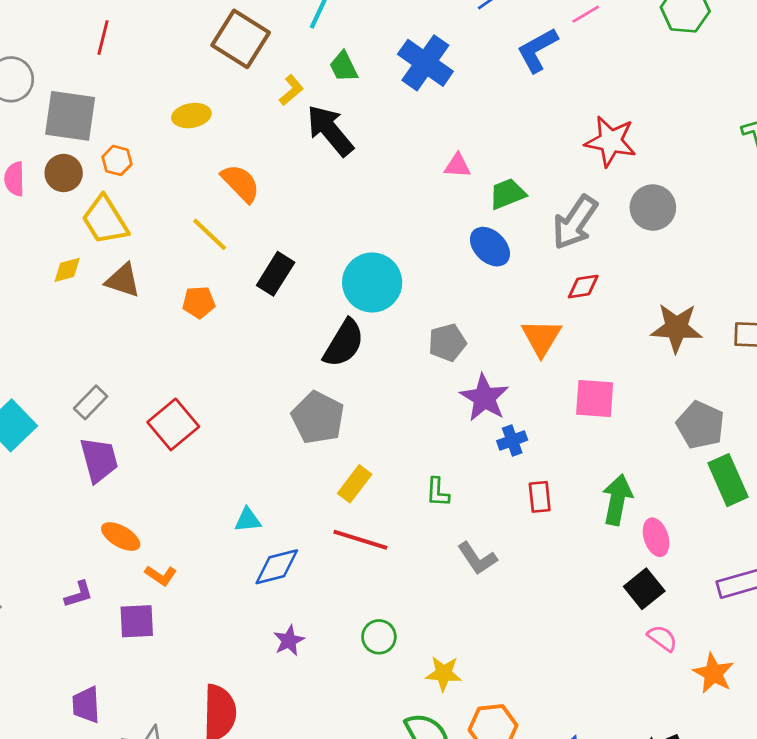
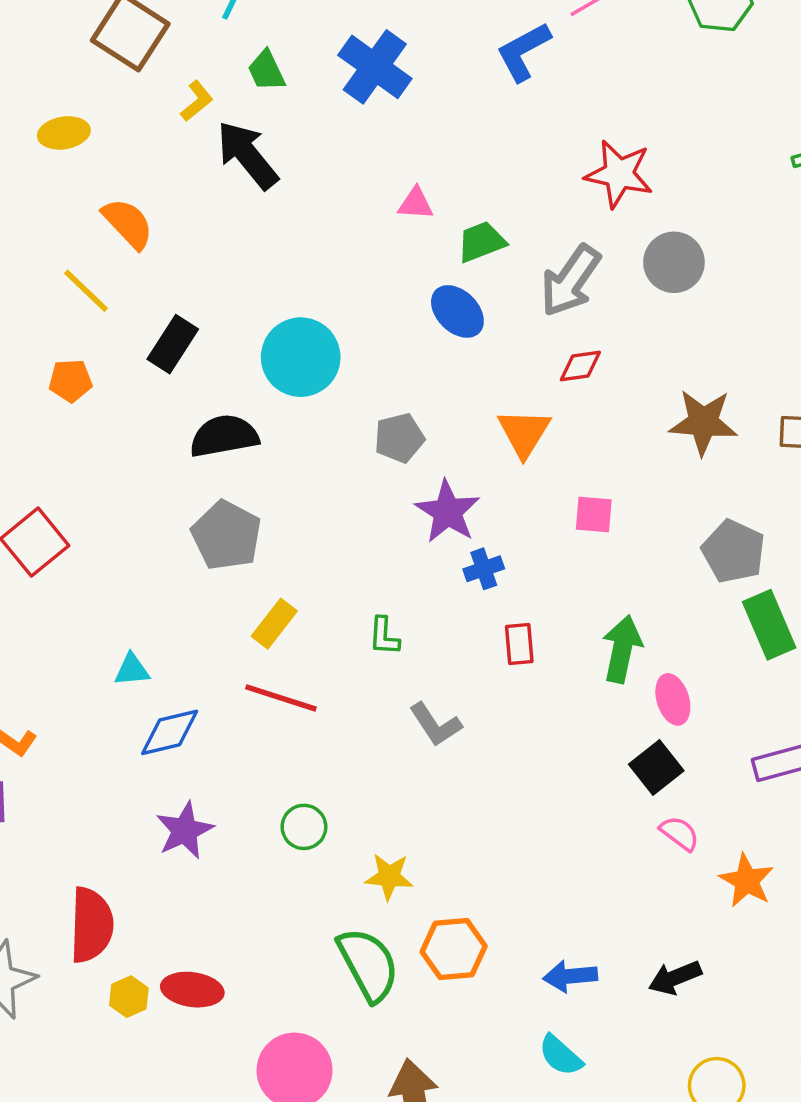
black semicircle: (344, 343) -> (224, 436), moved, turned -132
pink square: (595, 398) -> (594, 514), size x0.7
purple star: (289, 641) -> (185, 830), size x1.4

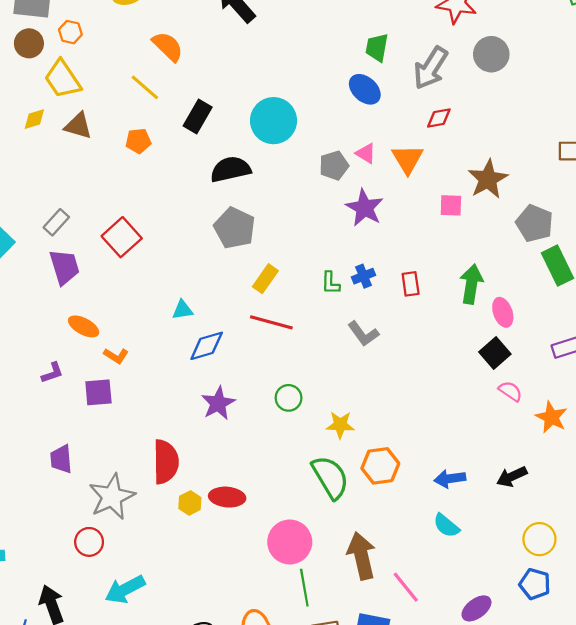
pink triangle: (416, 204) -> (366, 153), moved, turned 30
green trapezoid: (481, 242) -> (377, 47), turned -56
brown star: (703, 422) -> (488, 179), moved, turned -30
blue cross: (484, 569) -> (363, 276), moved

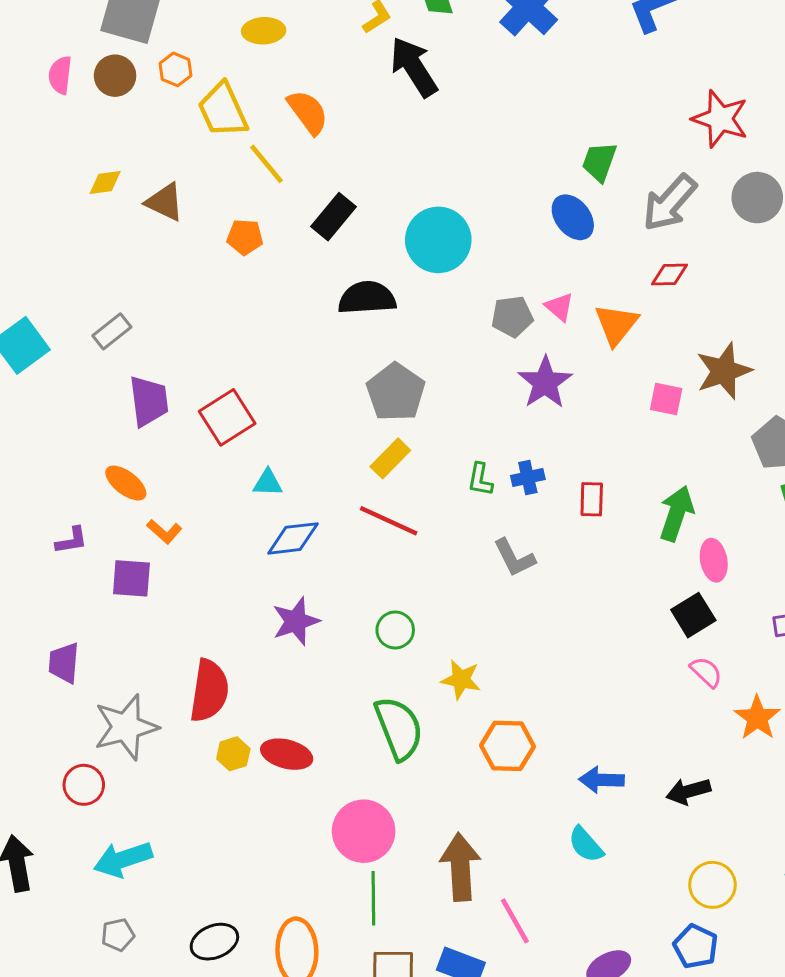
yellow trapezoid: (63, 79) -> (223, 110), moved
gray pentagon: (235, 228) -> (396, 392), moved
red square: (122, 237) -> (227, 417), moved
purple trapezoid: (64, 267) -> (149, 401), moved
green semicircle: (330, 477) -> (399, 728), moved

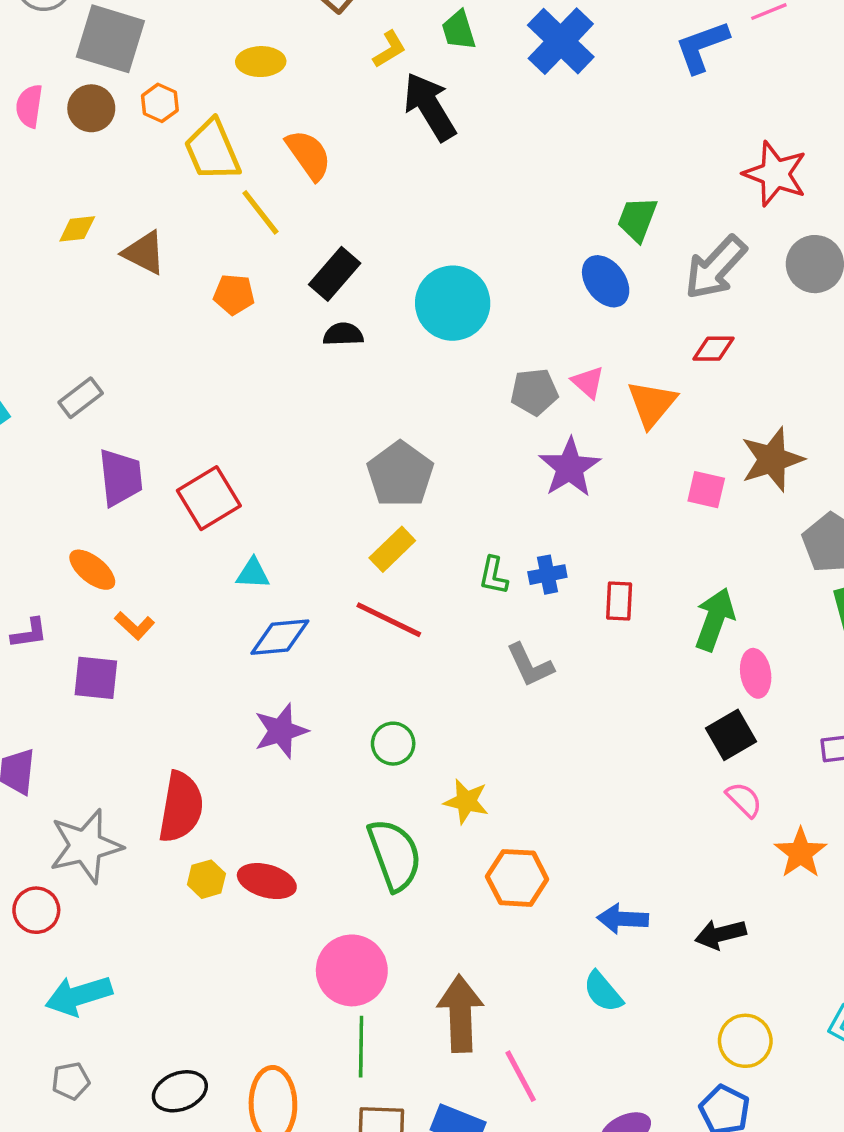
black semicircle: (367, 298) -> (343, 334), moved, size x0.6

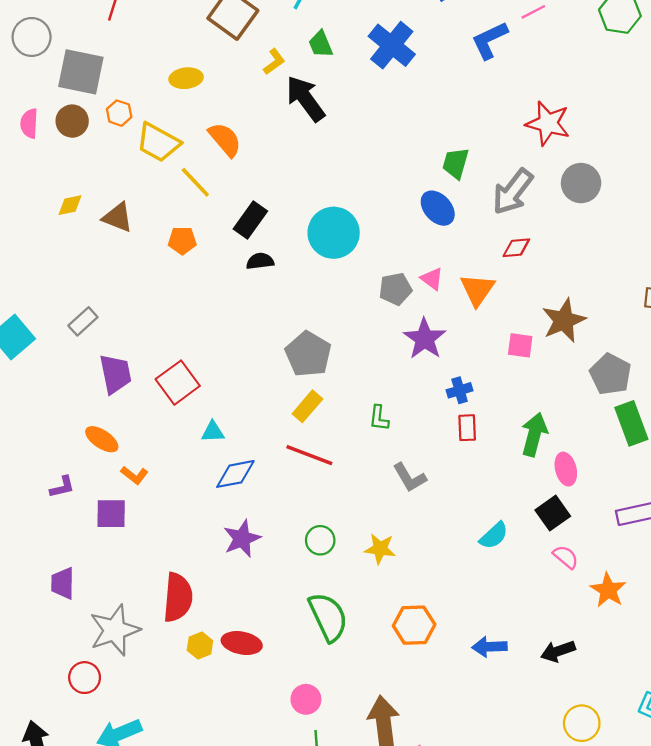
yellow trapezoid: (212, 150) -> (158, 142), turned -33
blue cross: (547, 575) -> (460, 390), moved
yellow star: (466, 801) -> (380, 549), moved
pink circle: (352, 970) -> (306, 699), size x0.6
cyan semicircle: (603, 992) -> (494, 536), moved, turned -88

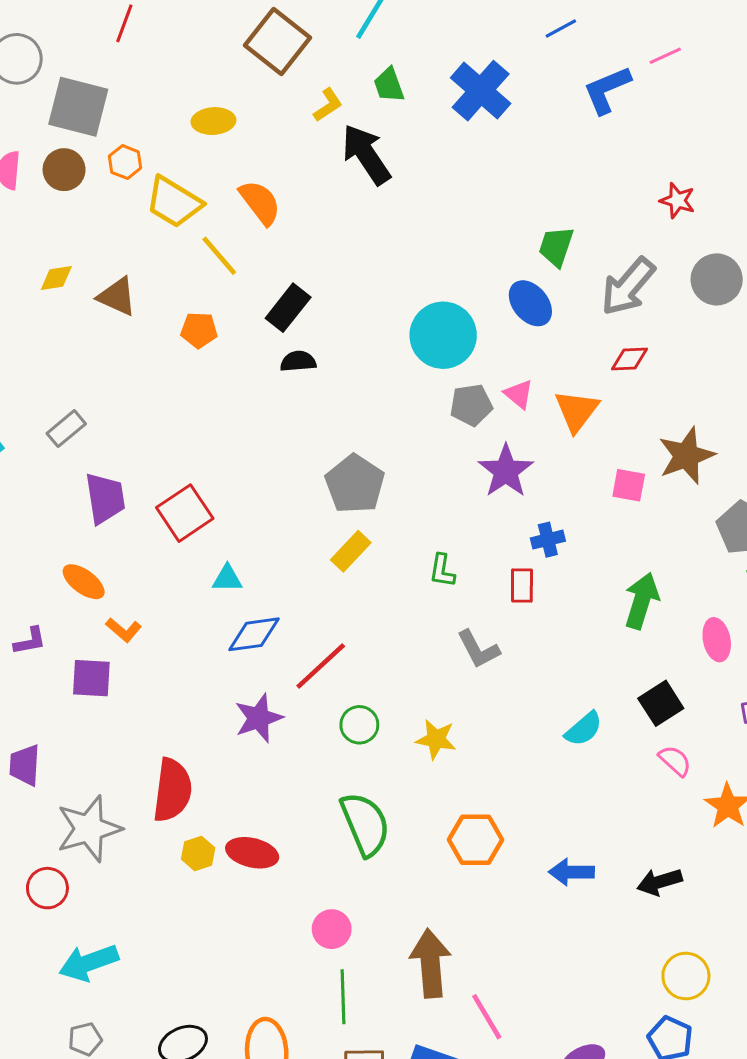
red star: (548, 123) -> (677, 200), size x0.6
cyan circle: (334, 233) -> (443, 335), moved
red rectangle: (467, 428) -> (522, 585), moved
red line: (309, 455) -> (321, 666), moved, turned -66
pink ellipse: (566, 469) -> (717, 640), moved

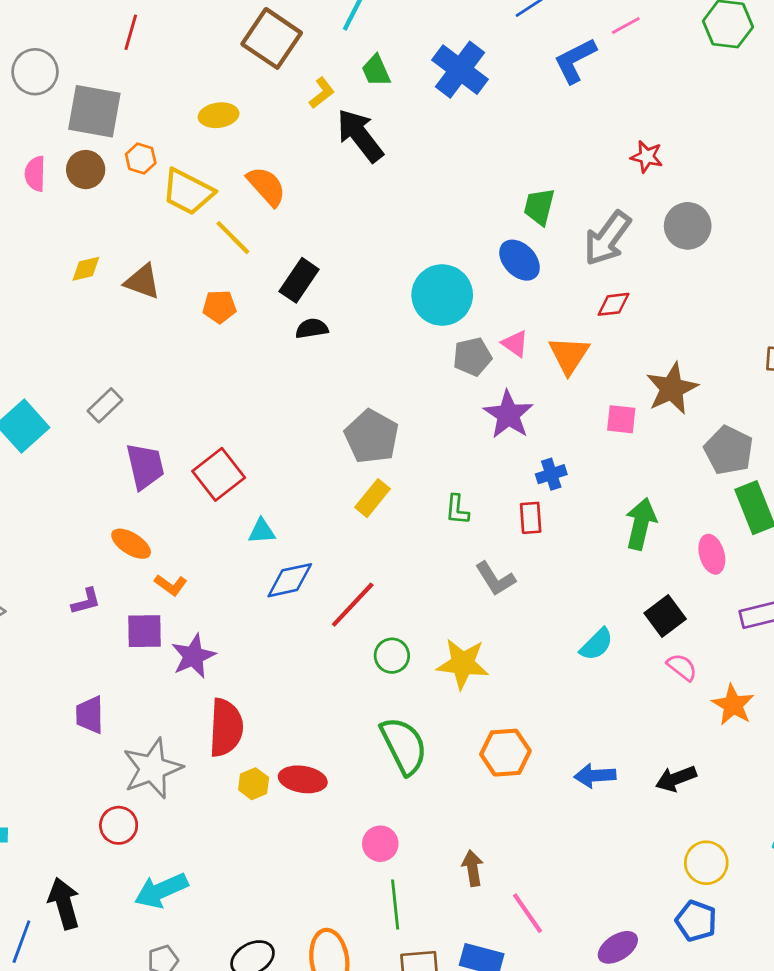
purple star: (259, 718) -> (193, 656), moved
yellow star: (436, 739) -> (463, 664), size x1.4
brown arrow: (430, 963) -> (473, 868), size x0.6

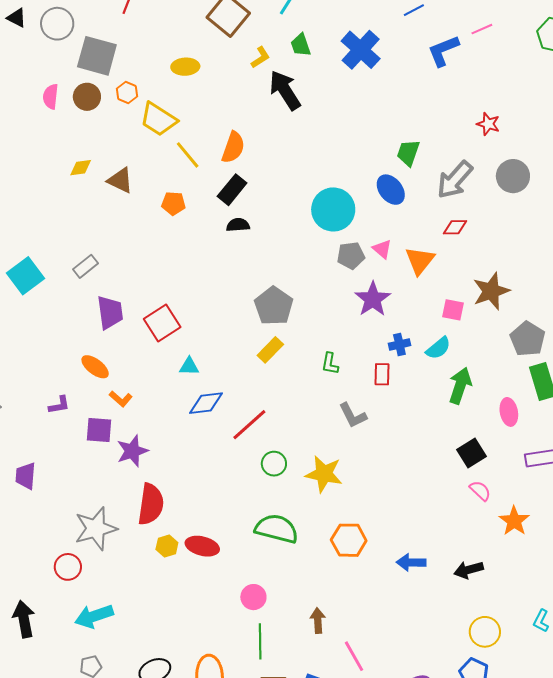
orange semicircle: (266, 186) -> (233, 147), moved, turned 56
cyan semicircle: (597, 644) -> (438, 348), moved
purple trapezoid: (90, 715) -> (26, 476), moved
green semicircle: (404, 746) -> (277, 529), turned -54

